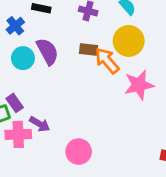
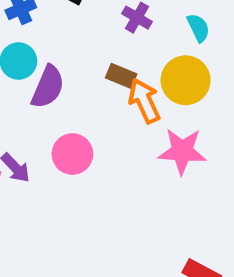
purple semicircle: (47, 51) -> (48, 87), moved, turned 36
pink circle: (79, 152) -> (72, 154), moved

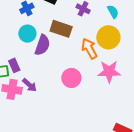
brown rectangle: (121, 76) -> (61, 29), moved, size x1.5
pink circle: (72, 154) -> (71, 78), moved

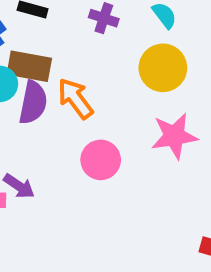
brown rectangle: (61, 29) -> (29, 66), moved
orange arrow: (89, 49) -> (75, 98), moved

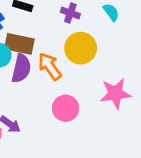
yellow circle: (163, 68) -> (81, 48), moved

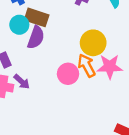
yellow circle: (81, 48) -> (93, 43), moved
orange arrow: (50, 66) -> (87, 66), moved

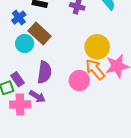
brown rectangle: (37, 17) -> (40, 34), turned 35
purple semicircle: (36, 37) -> (44, 72), moved

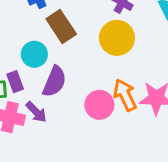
cyan circle: (25, 43) -> (34, 54), moved
yellow circle: (97, 47) -> (117, 38), moved

